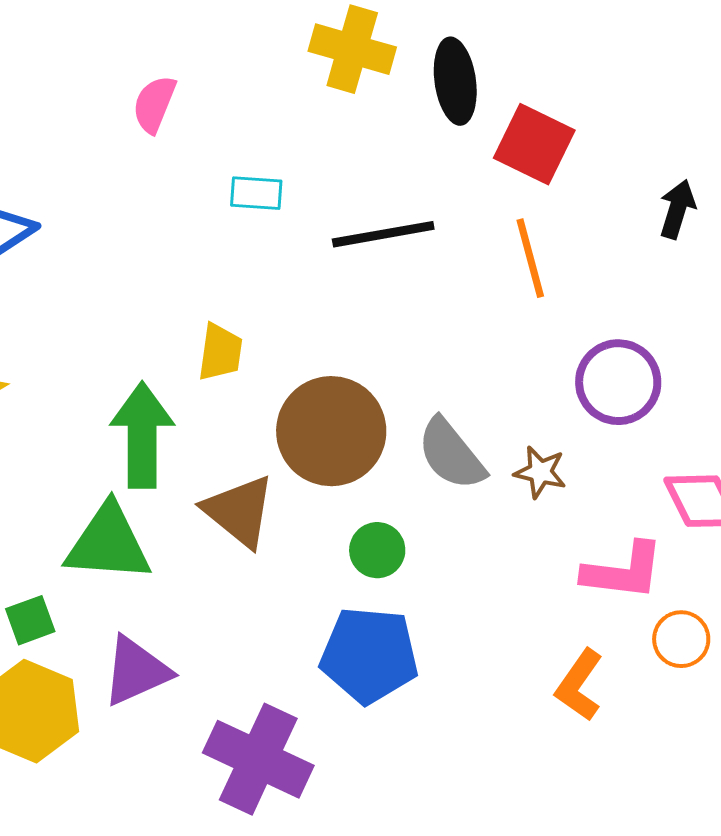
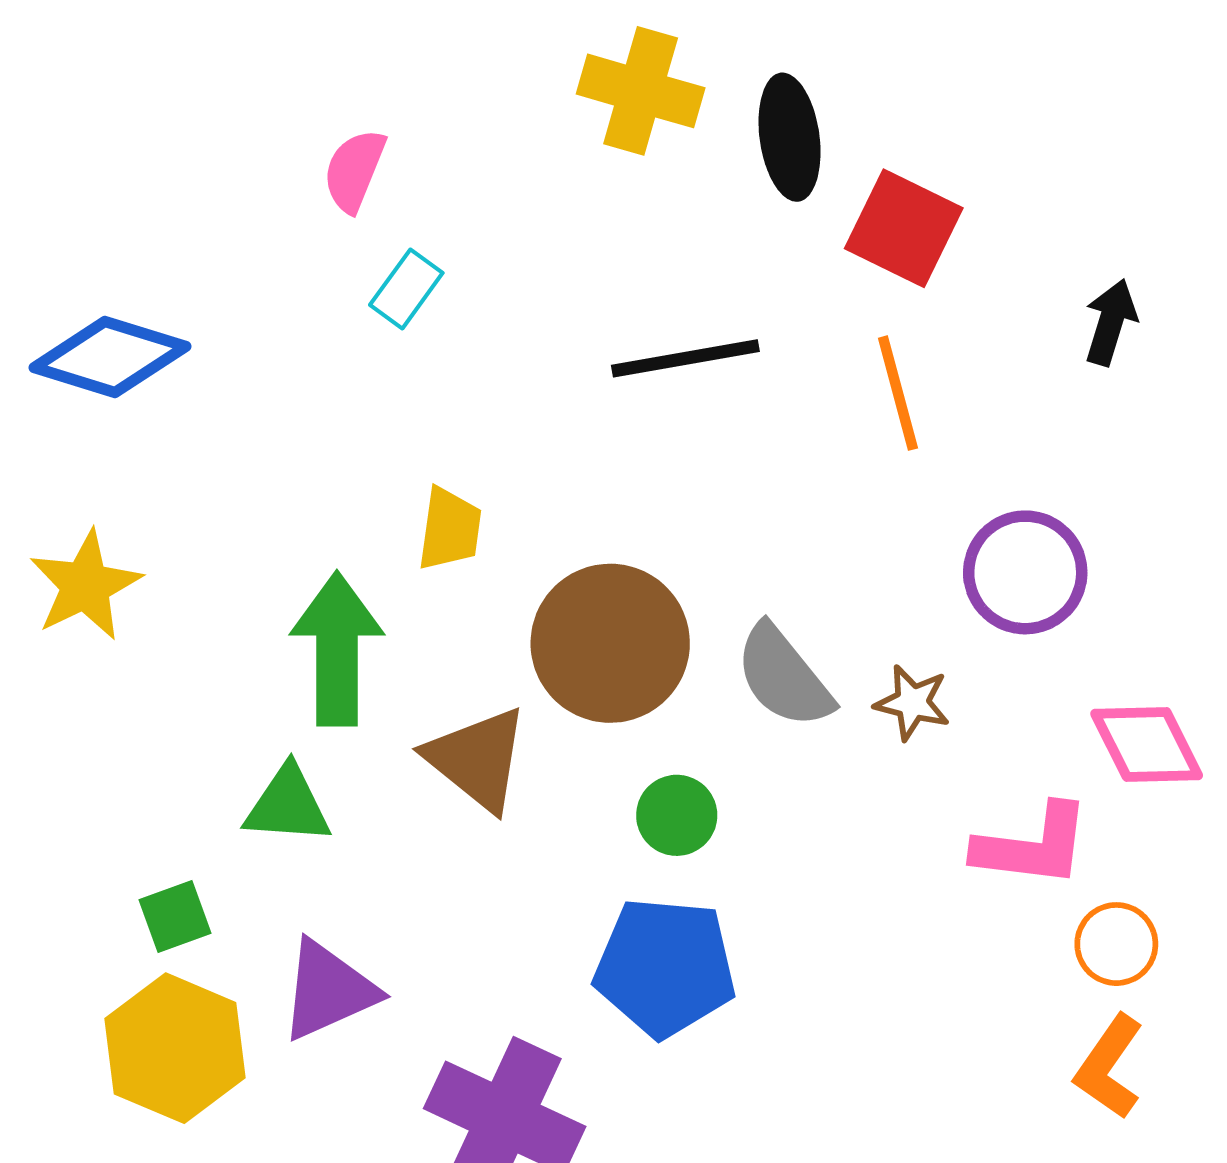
cyan rectangle: (256, 193) -> (406, 289), moved, turned -58
green triangle: (108, 543) -> (288, 805), size x0.7
orange L-shape: (579, 685) -> (1109, 1067), moved

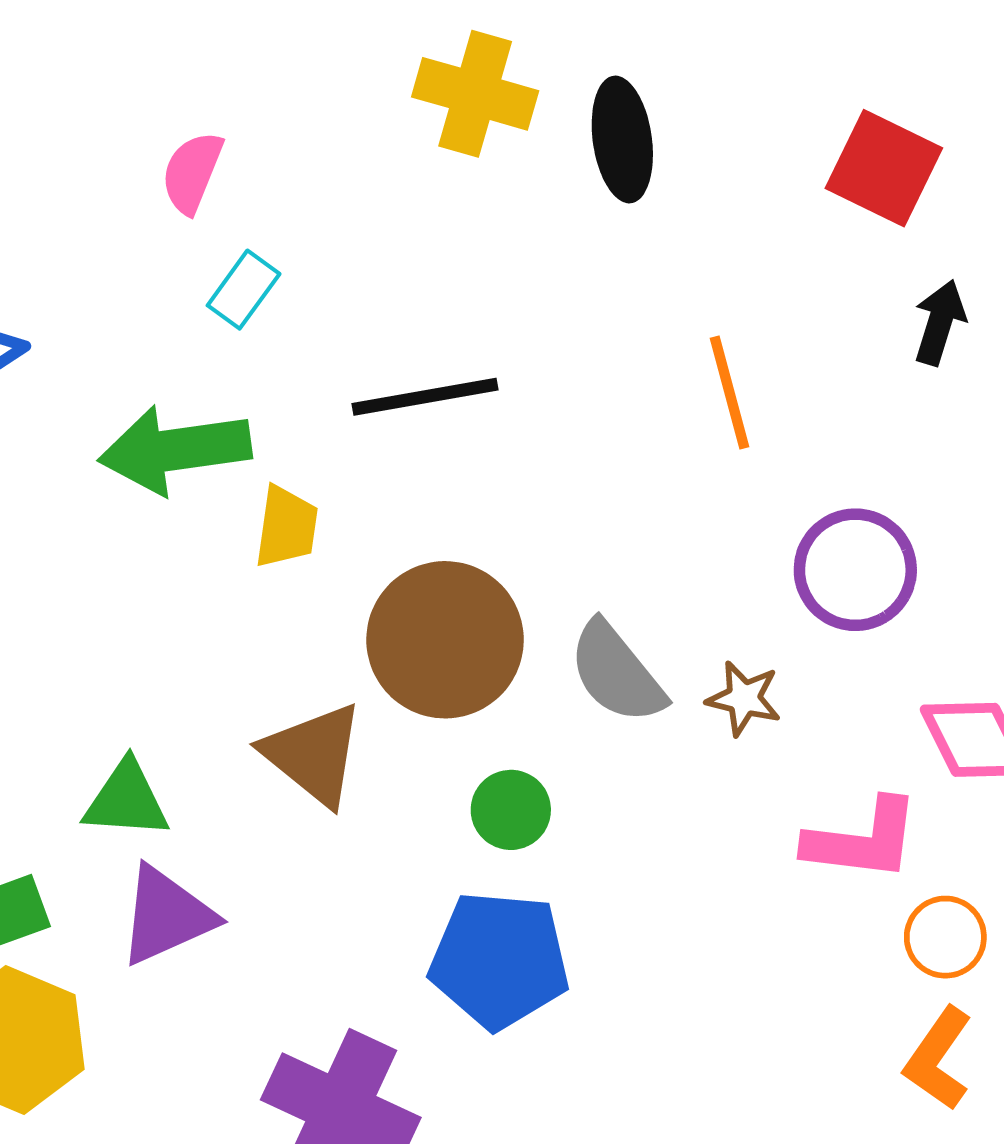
red square: (904, 228) -> (884, 168), moved
black line: (685, 358) -> (425, 397), moved
green arrow: (337, 649) -> (175, 450), moved, turned -98
purple triangle: (328, 990) -> (166, 916), moved

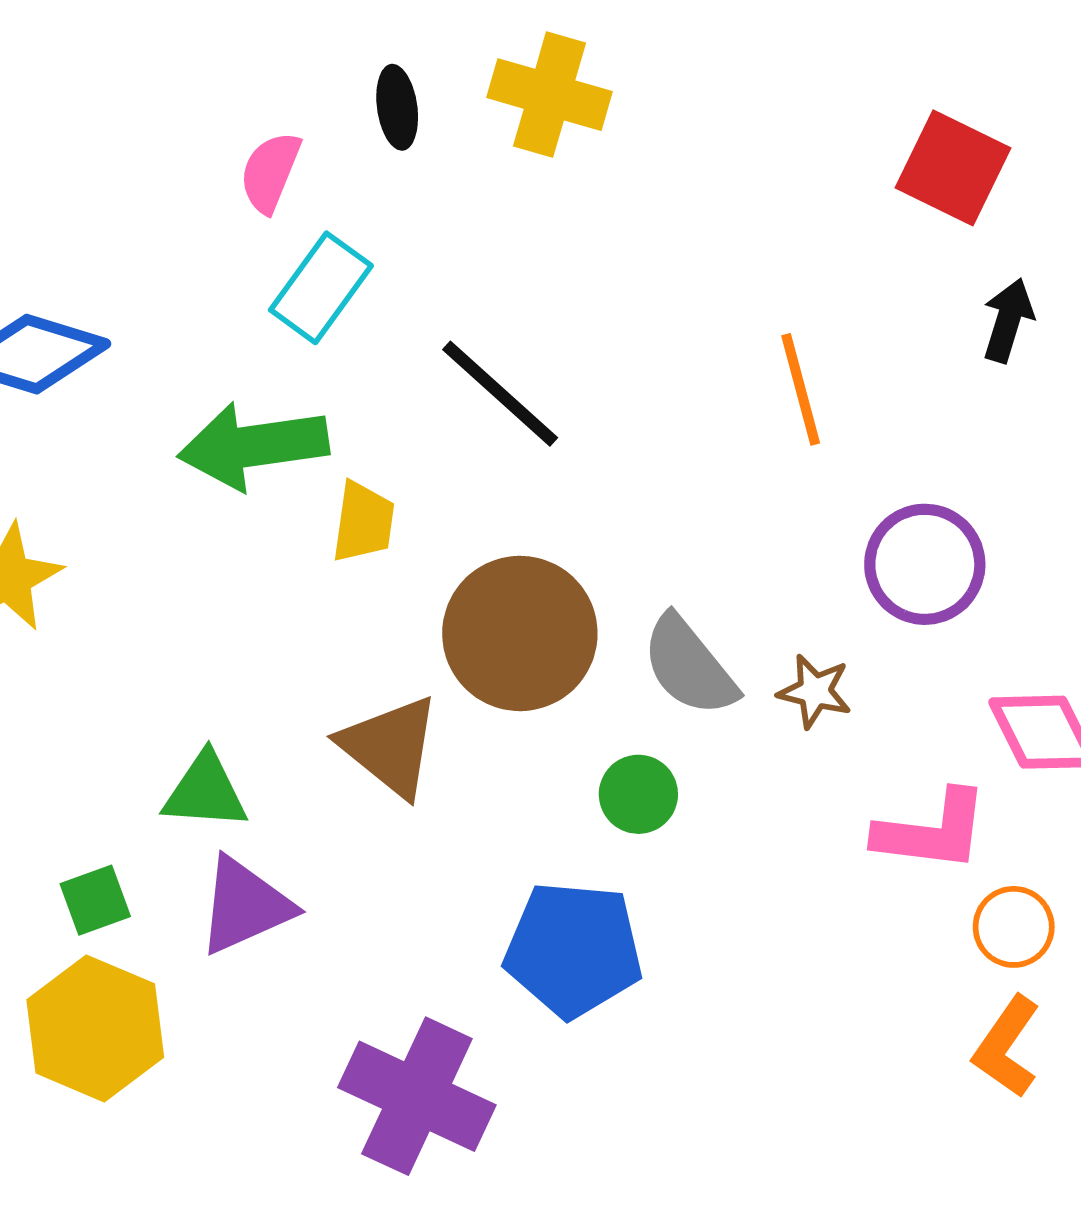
black ellipse: (622, 140) -> (397, 107), moved, size x0.7
cyan rectangle: (244, 290) -> (321, 288), size x1.4
black line: (425, 397) -> (500, 394), turned 52
green circle: (511, 810) -> (638, 794), moved

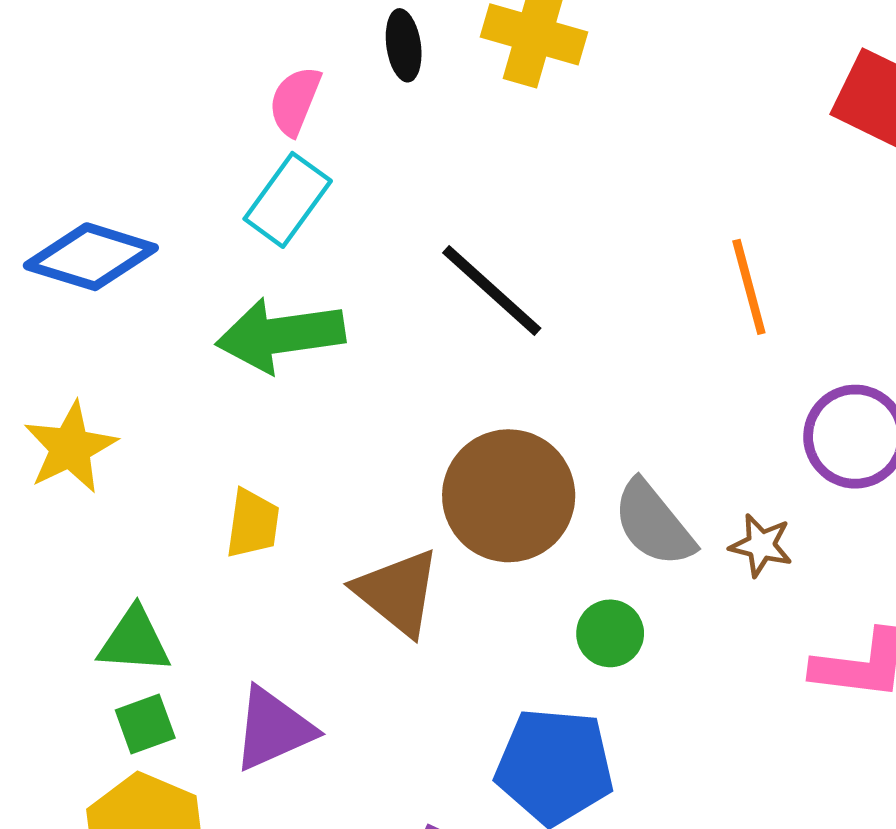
cyan rectangle: (321, 288) -> (288, 200), moved
yellow trapezoid: (363, 522) -> (253, 524), moved
green triangle: (205, 791) -> (134, 641), moved

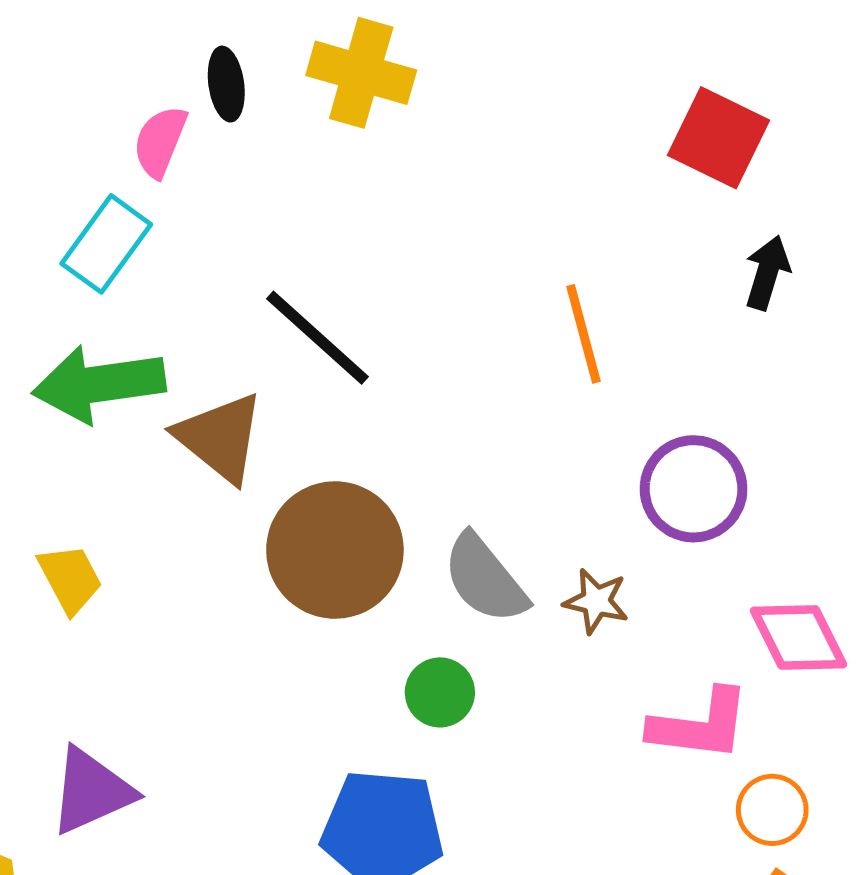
pink semicircle: (295, 101) -> (160, 142), moved
yellow trapezoid: (253, 524) -> (70, 579), turned -36
brown triangle: (398, 592) -> (220, 438), moved

